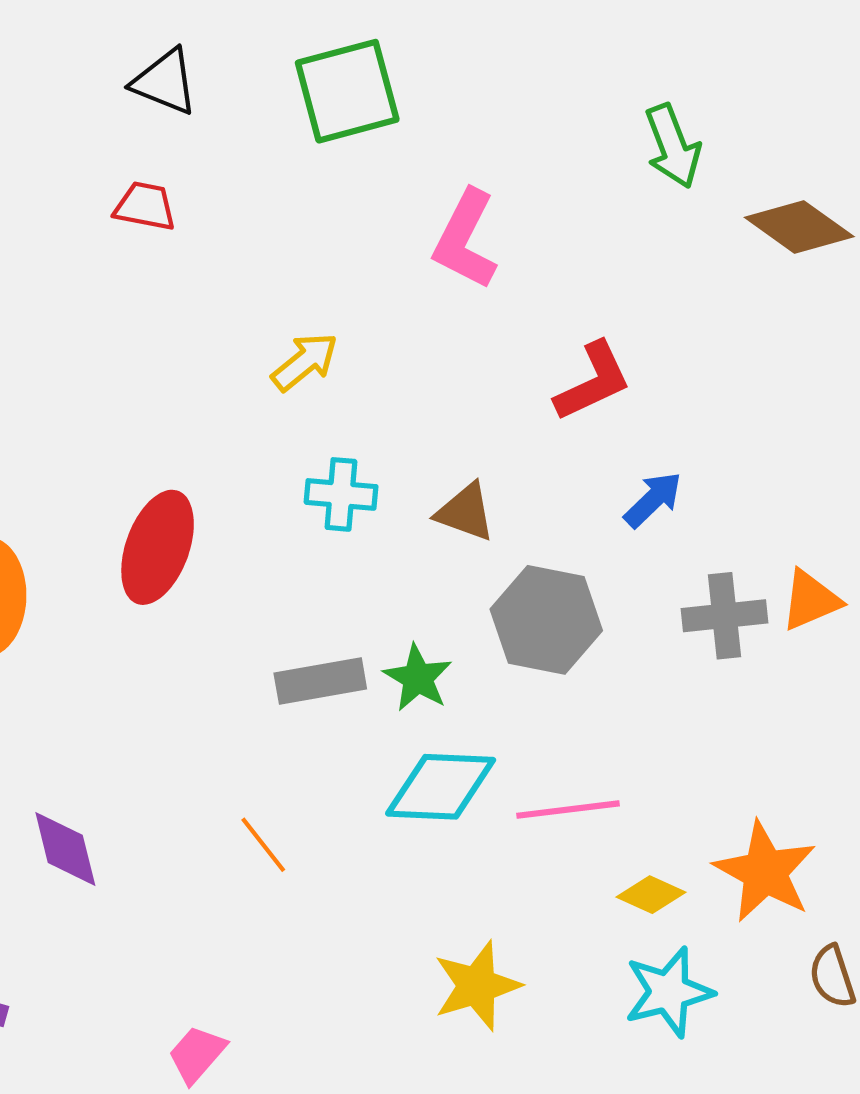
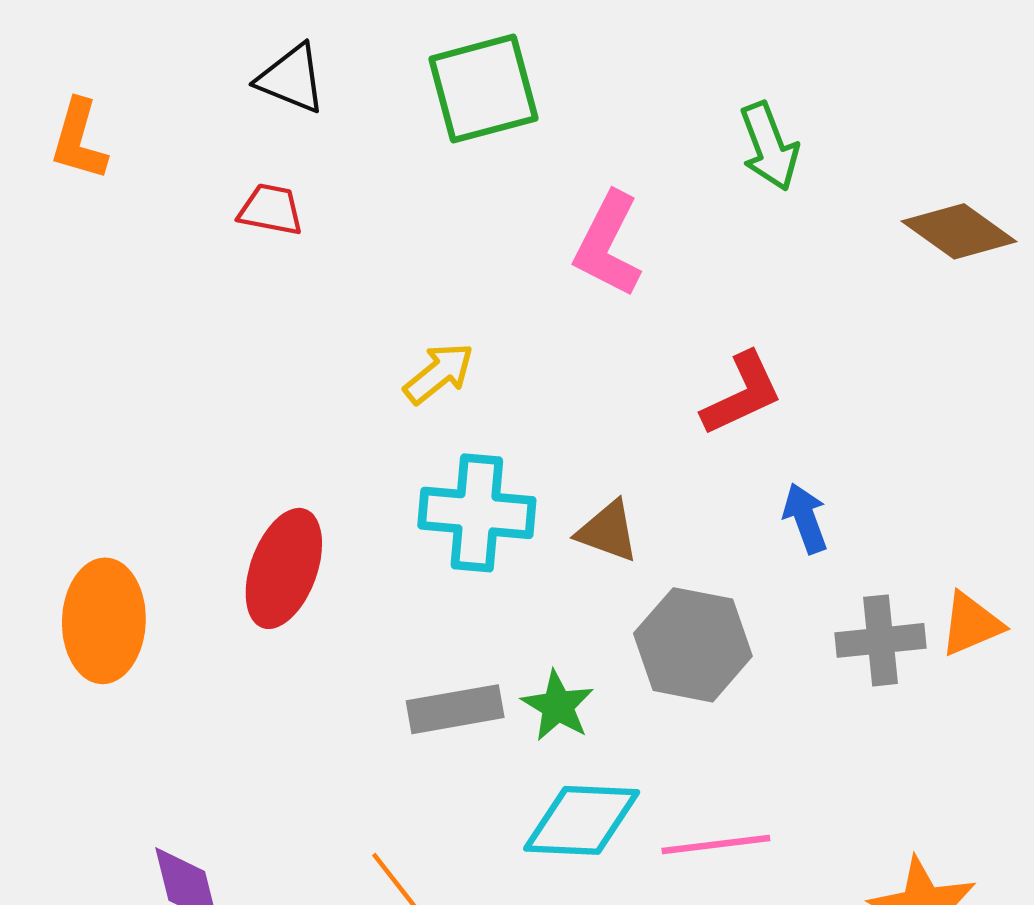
green arrow: (673, 146) -> (769, 146), moved
cyan cross: (341, 494) -> (477, 513), size x1.5
blue arrow: (653, 500) -> (805, 518), turned -66

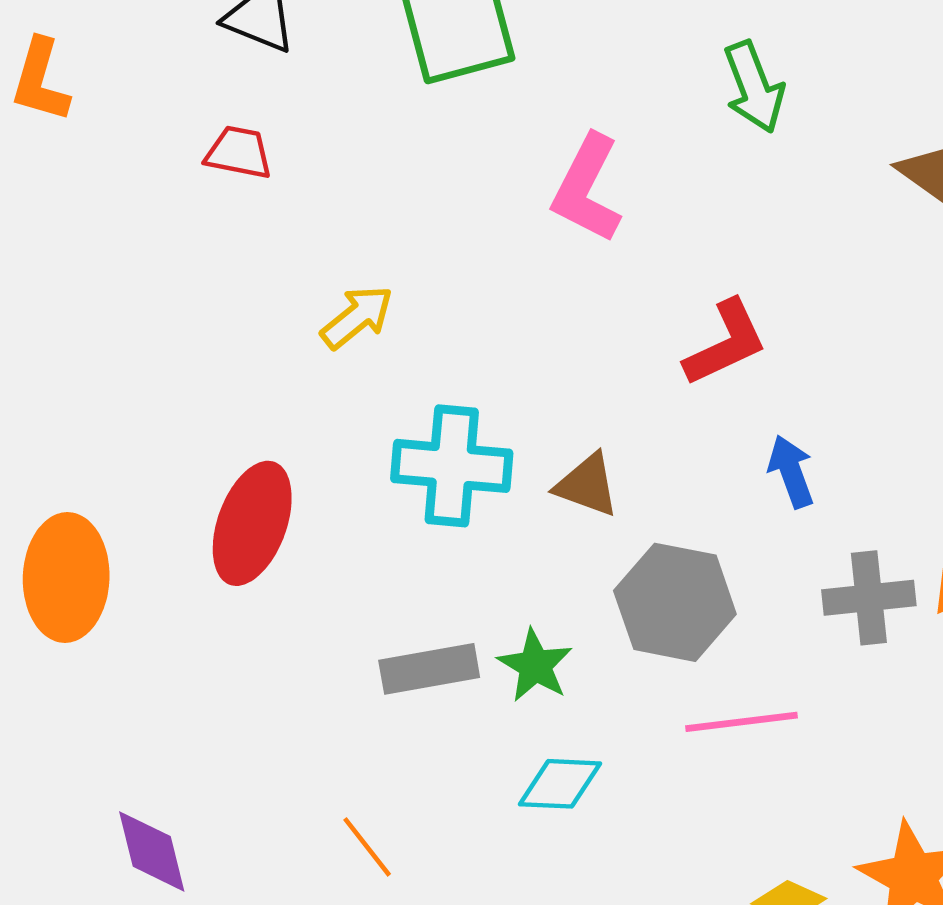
yellow arrow: (439, 373) -> (357, 317), moved
cyan diamond: (582, 820) -> (560, 784), size x0.7
pink line: (716, 844) -> (741, 722), moved

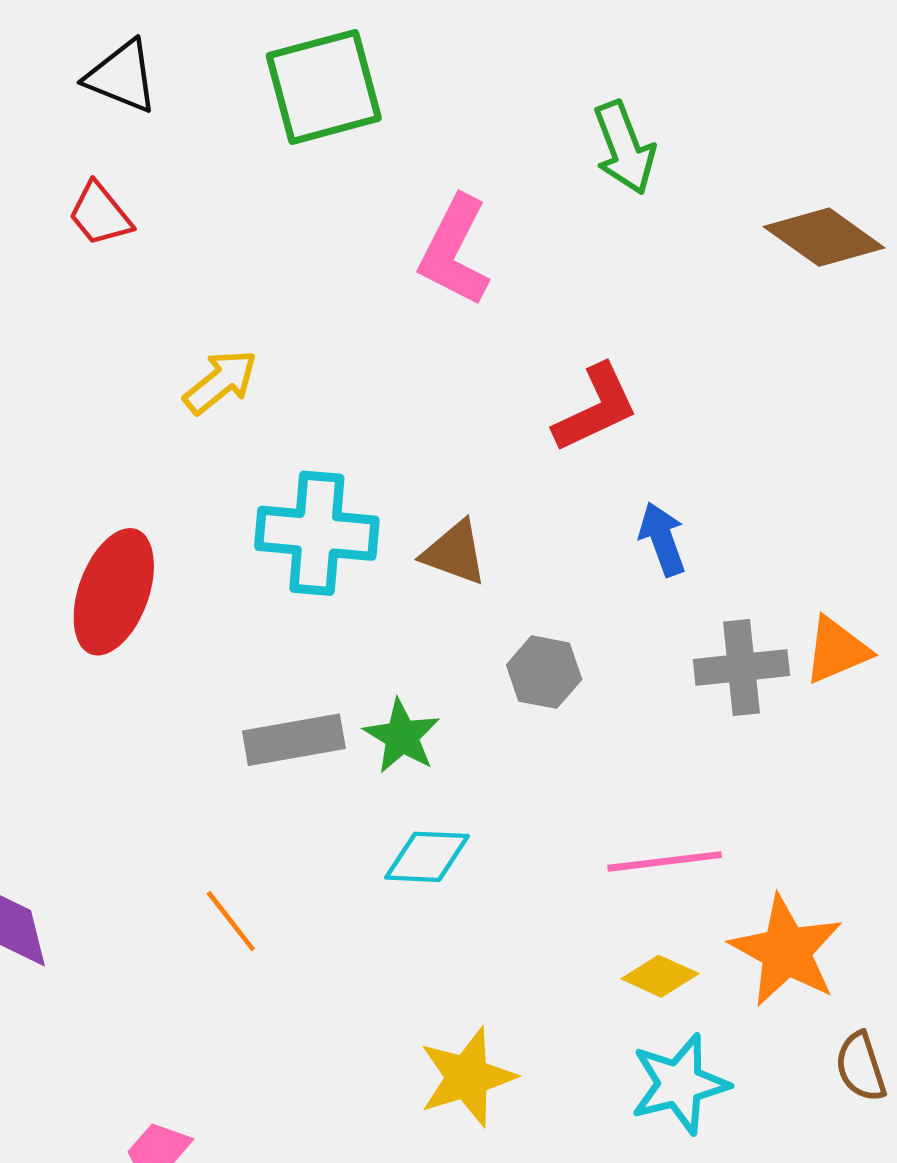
red trapezoid: (239, 152) -> (100, 214), turned -140
gray hexagon: (675, 602) -> (544, 672), size x0.6
pink line: (741, 722) -> (665, 861), moved

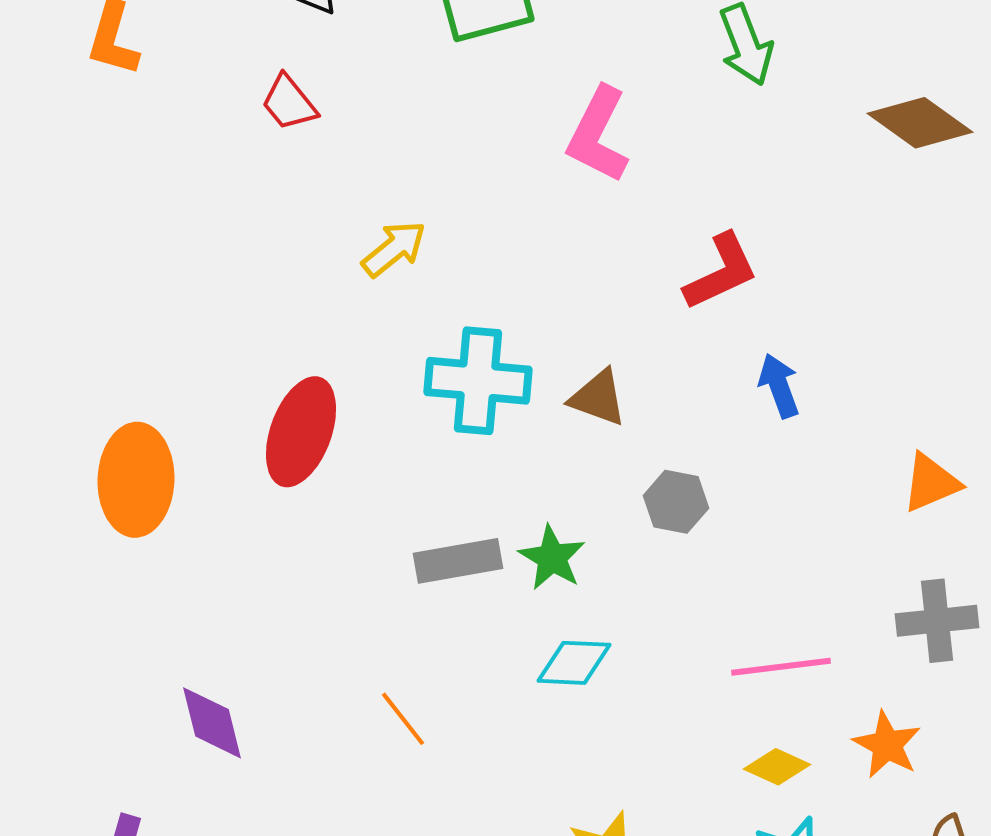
gray cross: (741, 667) -> (937, 621), moved
orange star: (786, 951) -> (887, 745), size x0.7

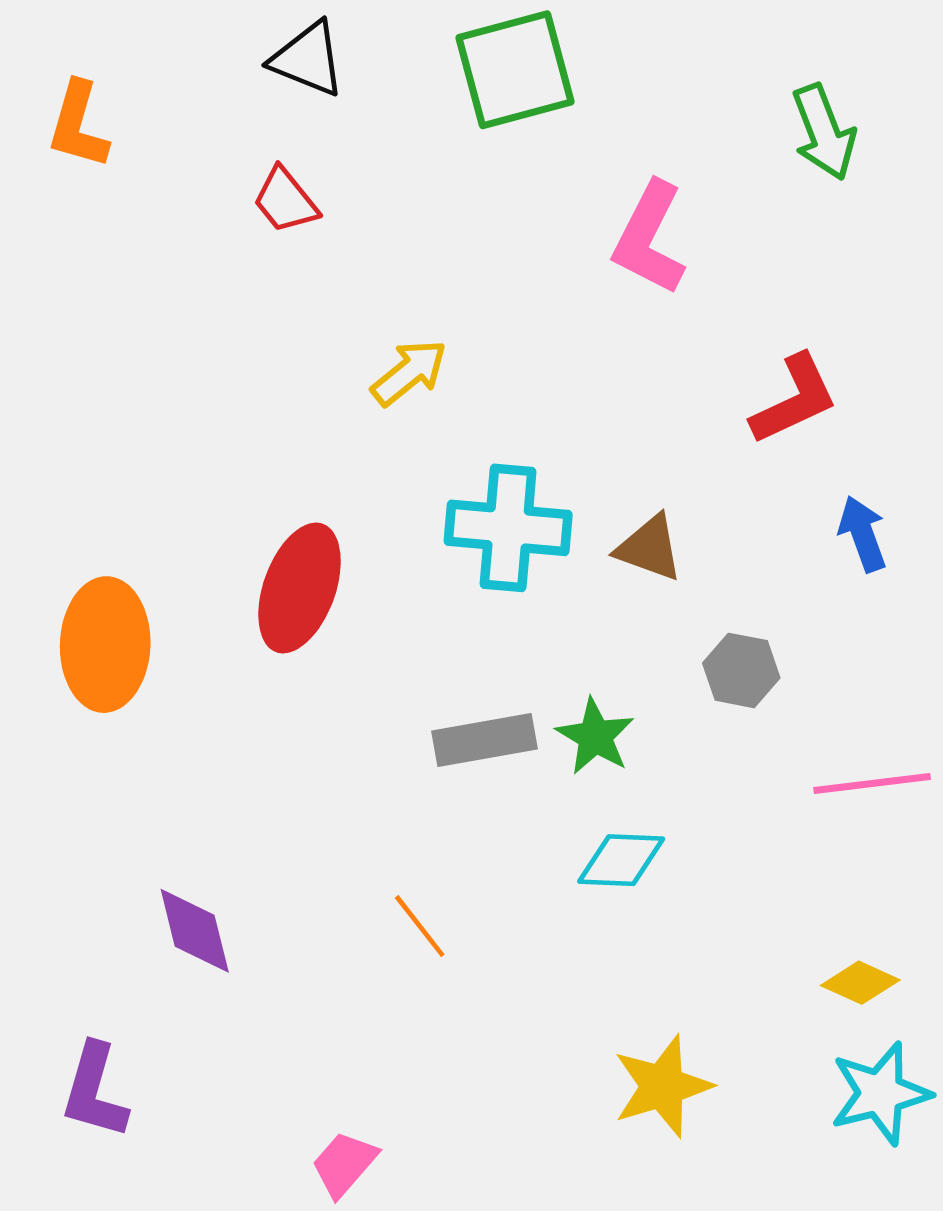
pink line: (781, 667) -> (872, 784), moved

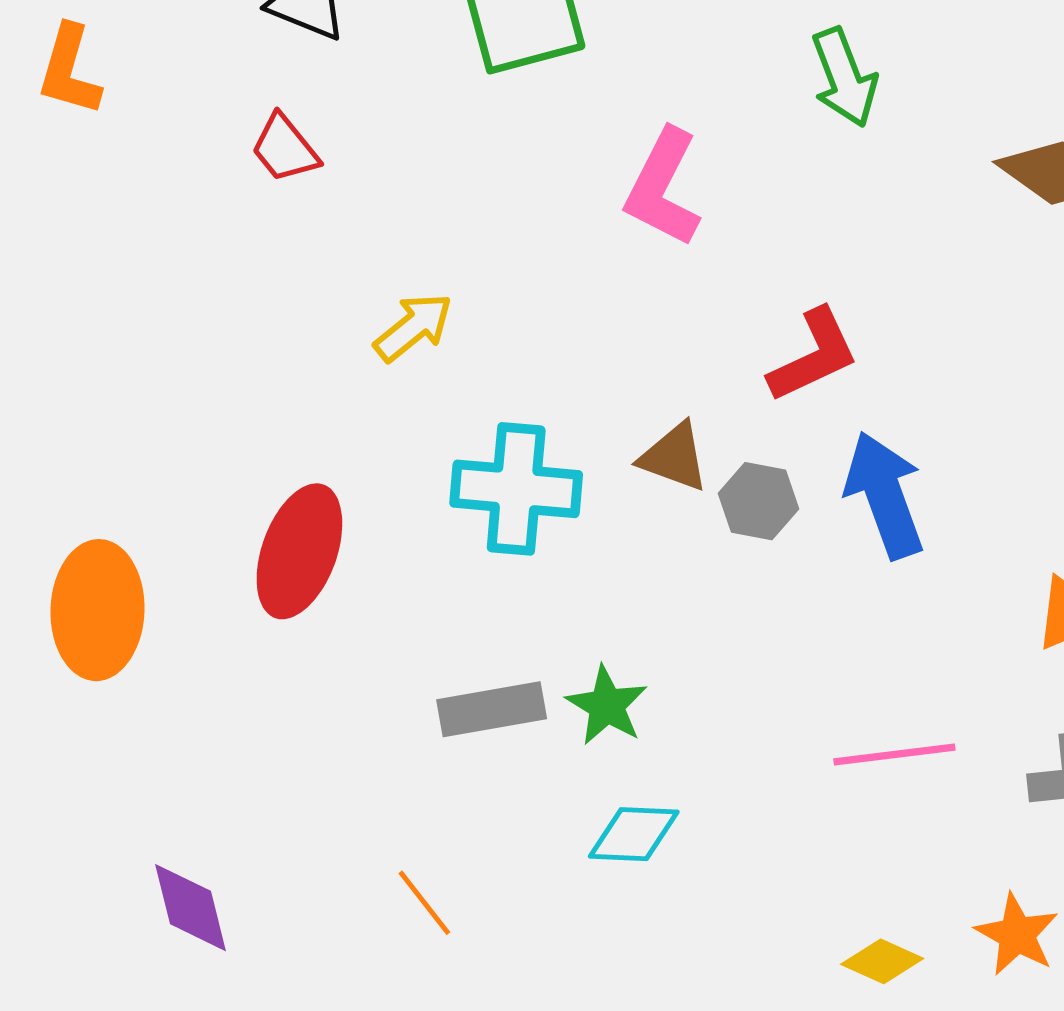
blue arrow: (863, 534) -> (885, 495), size x1.6
brown triangle: (649, 548) -> (674, 457), moved
gray hexagon: (741, 670) -> (759, 501), moved

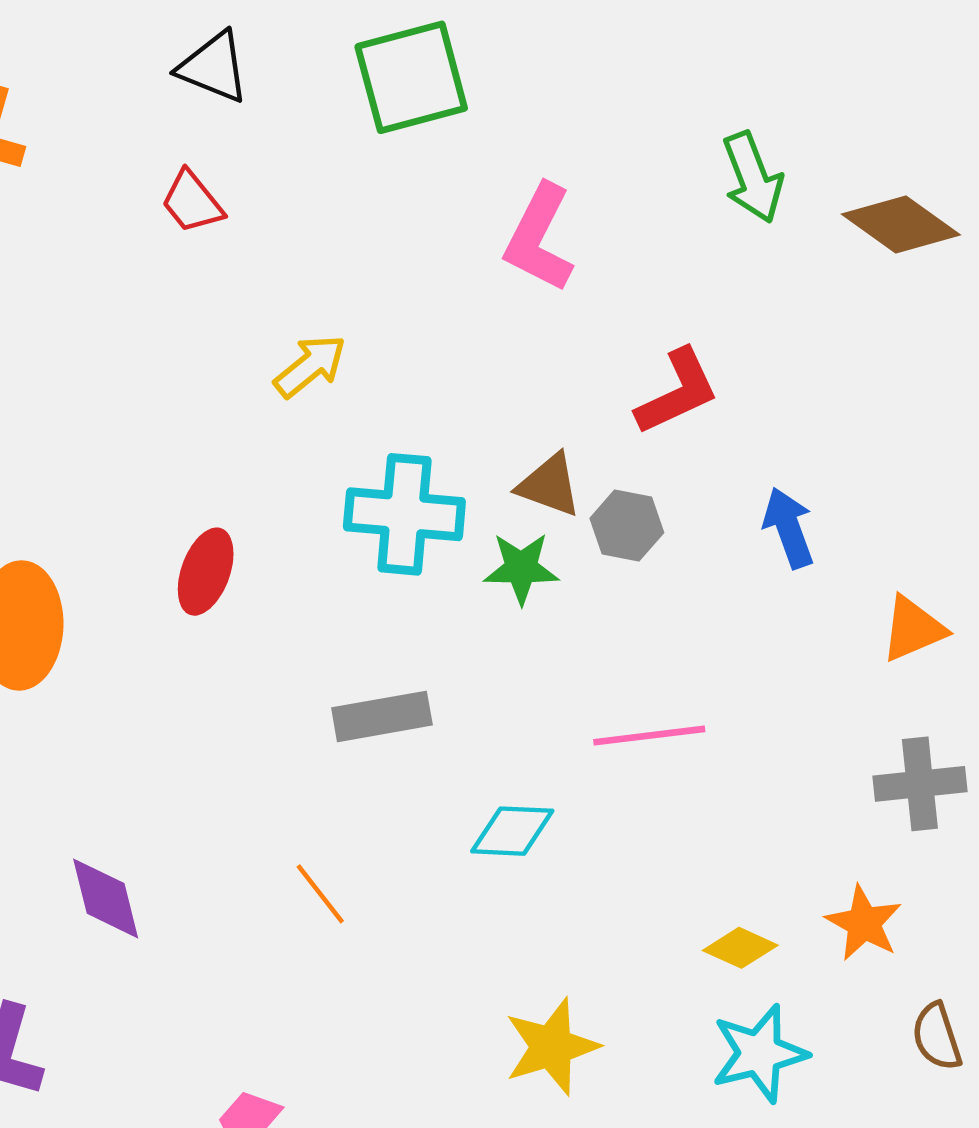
green arrow: (844, 78) -> (753, 177), moved
blue arrow: (885, 495) -> (789, 528), moved, size x0.7
red ellipse: (299, 551) -> (206, 572), size x0.7
green star: (607, 706) -> (521, 568), moved, turned -30
pink line: (894, 755) -> (649, 736), moved

